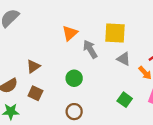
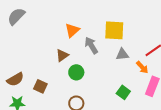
gray triangle: (124, 59) -> (122, 54), turned -32
brown triangle: (33, 66) -> (62, 55), moved

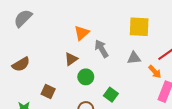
yellow square: (114, 30) -> (139, 27), moved
brown semicircle: (15, 79) -> (21, 64), moved
green square: (123, 92) -> (111, 95), moved

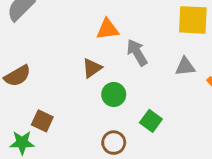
orange triangle: (82, 33) -> (107, 29), turned 35
brown square: (48, 92) -> (42, 121), moved

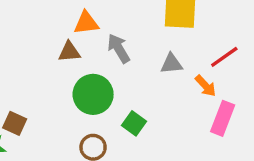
brown triangle: (92, 68) -> (69, 52), moved, turned 30
green circle: (114, 94) -> (93, 94), size x1.5

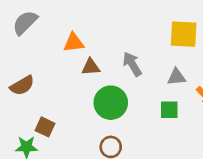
orange triangle: (86, 23) -> (74, 43), moved
green square: (134, 123) -> (169, 110), moved, turned -36

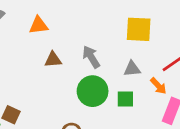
orange triangle: (74, 43) -> (39, 25), moved
green circle: (111, 103) -> (93, 91), moved

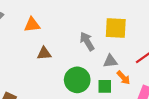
gray arrow: (91, 57) -> (87, 41), moved
orange arrow: (158, 86) -> (123, 78), moved

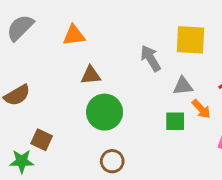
green circle: (77, 80) -> (105, 112), moved

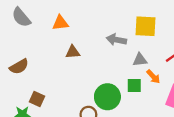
gray semicircle: (20, 28) -> (21, 17), turned -85
gray arrow: (151, 58) -> (116, 40), turned -48
green circle: (105, 112) -> (107, 97), moved

